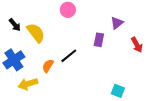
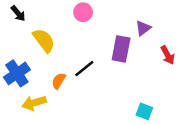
black arrow: (15, 25) -> (18, 13), moved
purple rectangle: (99, 40) -> (121, 49), size x1.5

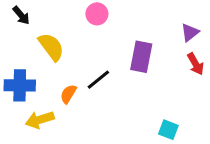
purple triangle: (143, 28) -> (190, 32), moved
blue cross: (17, 73) -> (20, 85), turned 35

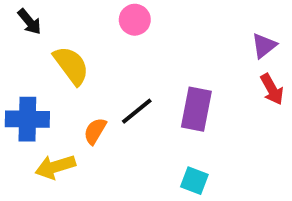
purple rectangle: (141, 57) -> (196, 109), moved
cyan square: (168, 130) -> (194, 181), moved

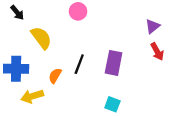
black line: (137, 111) -> (79, 64), turned -30

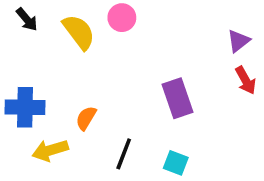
yellow semicircle: (41, 38) -> (79, 32), moved
purple rectangle: (114, 63) -> (177, 98), turned -30
black line: (79, 64) -> (124, 154), moved

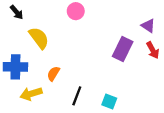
yellow semicircle: (79, 32) -> (39, 38), moved
purple triangle: (238, 41) -> (148, 26), turned -48
purple rectangle: (177, 98) -> (123, 49), moved, turned 45

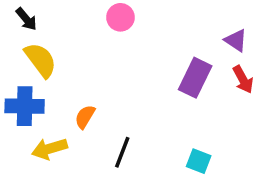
yellow semicircle: (39, 38) -> (41, 60), moved
cyan square: (109, 102) -> (199, 161), moved

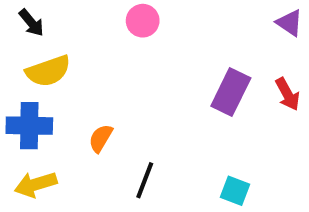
purple triangle: (236, 40) -> (290, 23), moved
yellow semicircle: (41, 60) -> (48, 71), turned 108
yellow arrow: (49, 149) -> (36, 184), moved

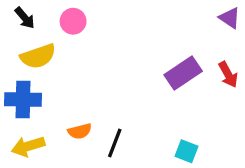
pink circle: (143, 21) -> (73, 21), moved
purple rectangle: (231, 92) -> (183, 73), turned 30
orange semicircle: (101, 138) -> (80, 131), moved, turned -135

